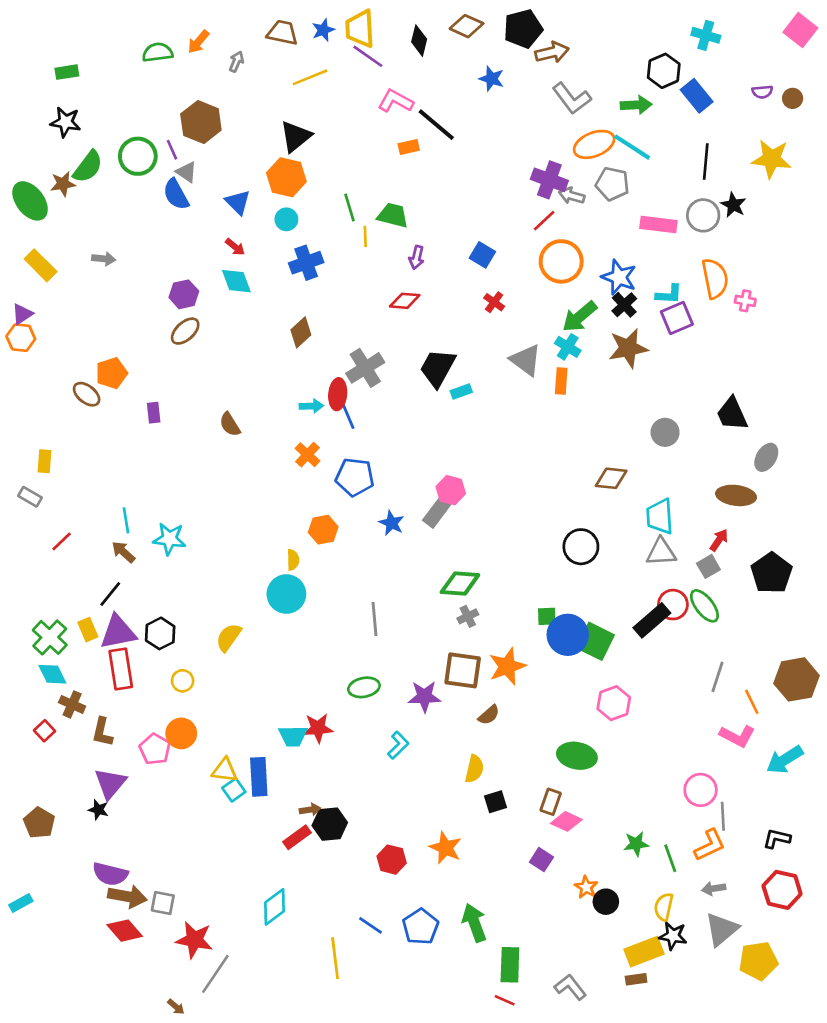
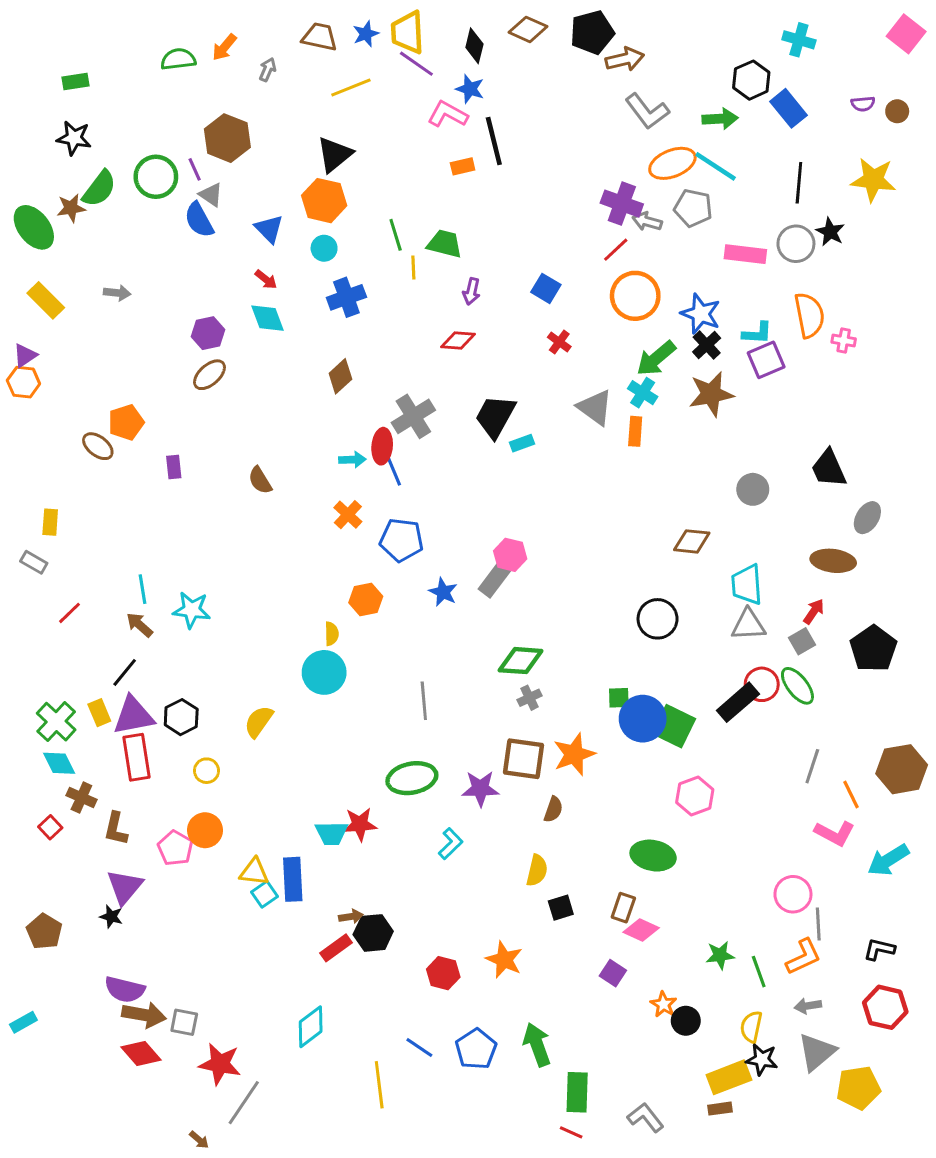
blue star: (491, 79) -> (470, 89), moved
black line: (436, 125) -> (494, 141), turned 36
green ellipse: (364, 687) -> (412, 778), size x1.4
brown semicircle: (489, 715) -> (553, 809), turned -30

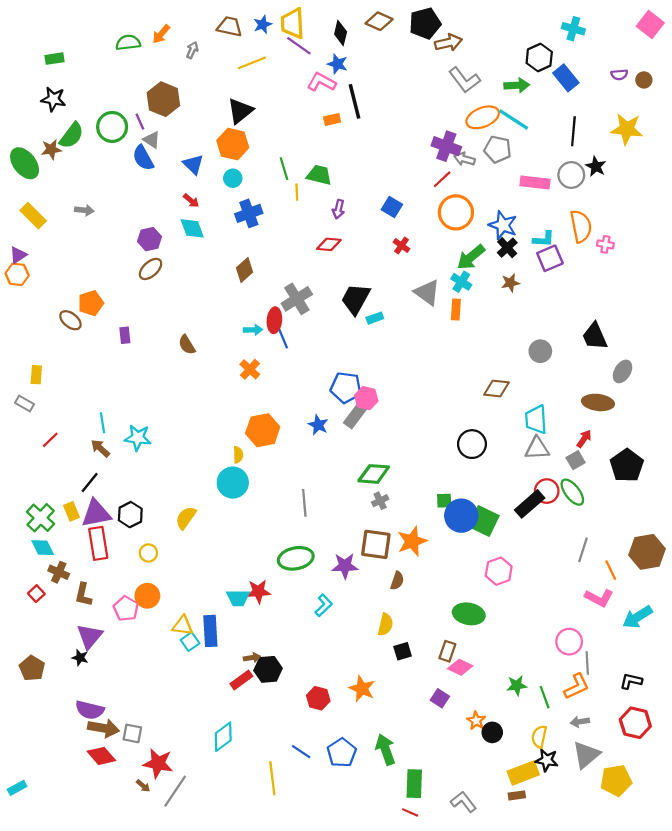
brown star: (711, 394) -> (510, 283), size x0.6
blue pentagon: (401, 540) -> (346, 387), moved
orange hexagon: (366, 599) -> (263, 430), size x1.4
cyan rectangle: (23, 1022) -> (17, 788), moved
brown arrow: (199, 1140) -> (143, 786), moved

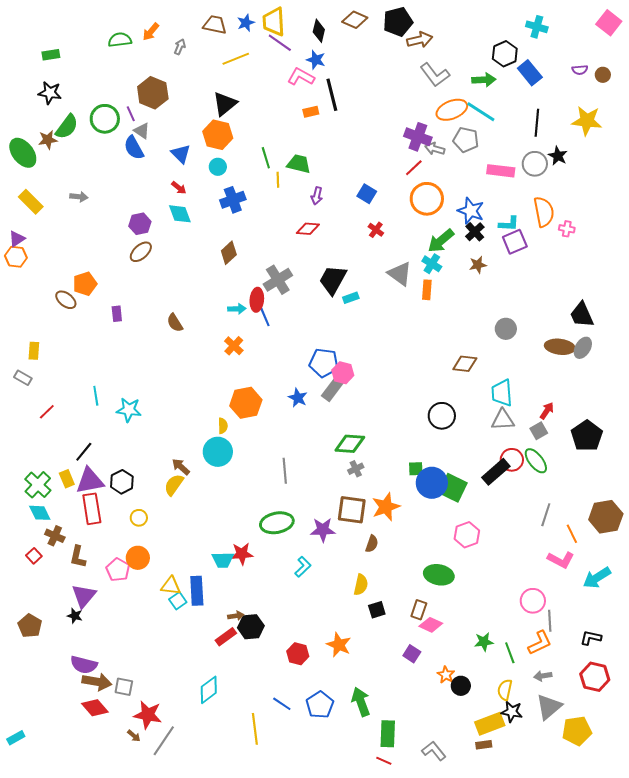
black trapezoid: (595, 336) -> (582, 315), moved
brown ellipse: (598, 402) -> (560, 347), moved
brown arrow: (100, 448) -> (181, 467), moved

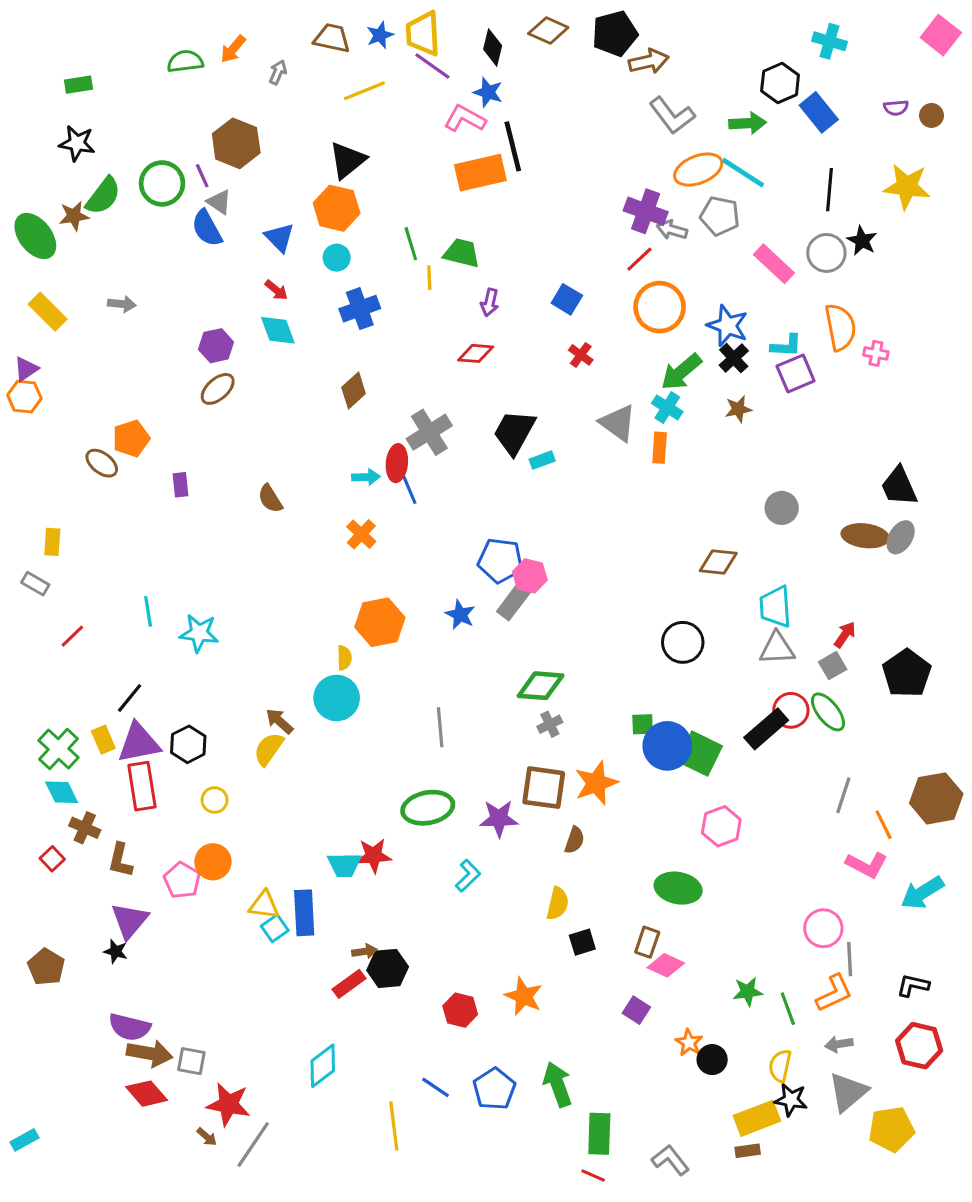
orange rectangle: (311, 112) -> (480, 173), size x2.0
pink rectangle: (501, 171) -> (774, 264), turned 36

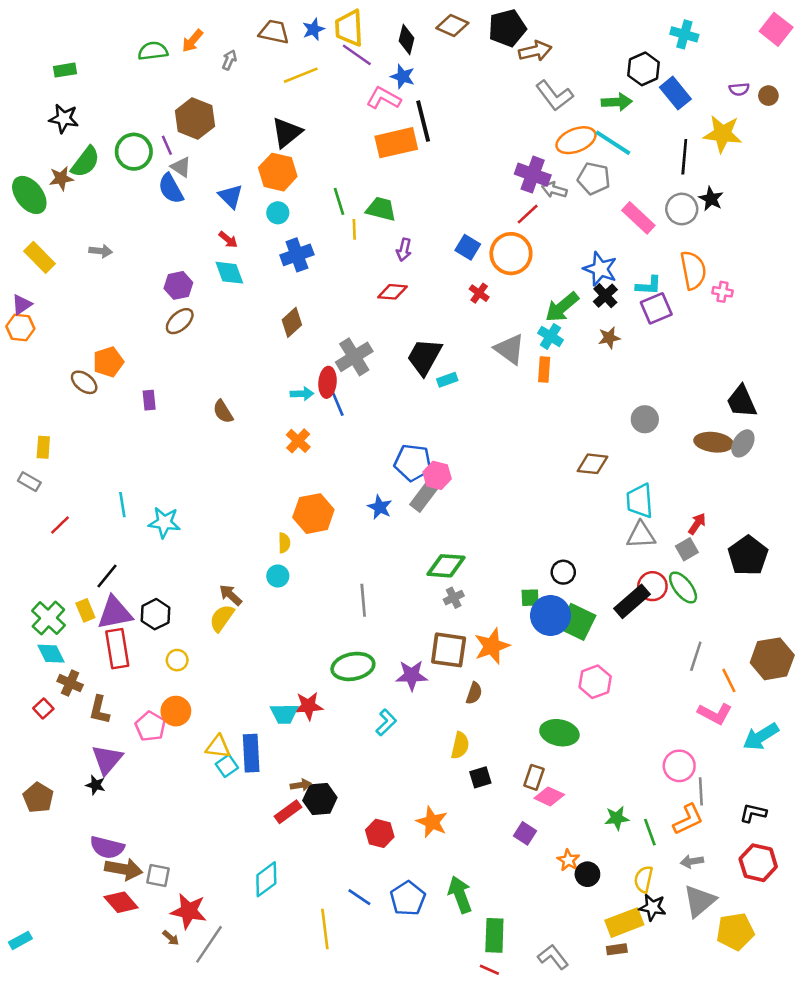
yellow star: (907, 187) -> (723, 134), moved
orange circle: (660, 307) -> (511, 254), moved
black circle: (683, 642) -> (563, 572), moved, size x0.7
cyan circle: (337, 698) -> (278, 576), size x0.6

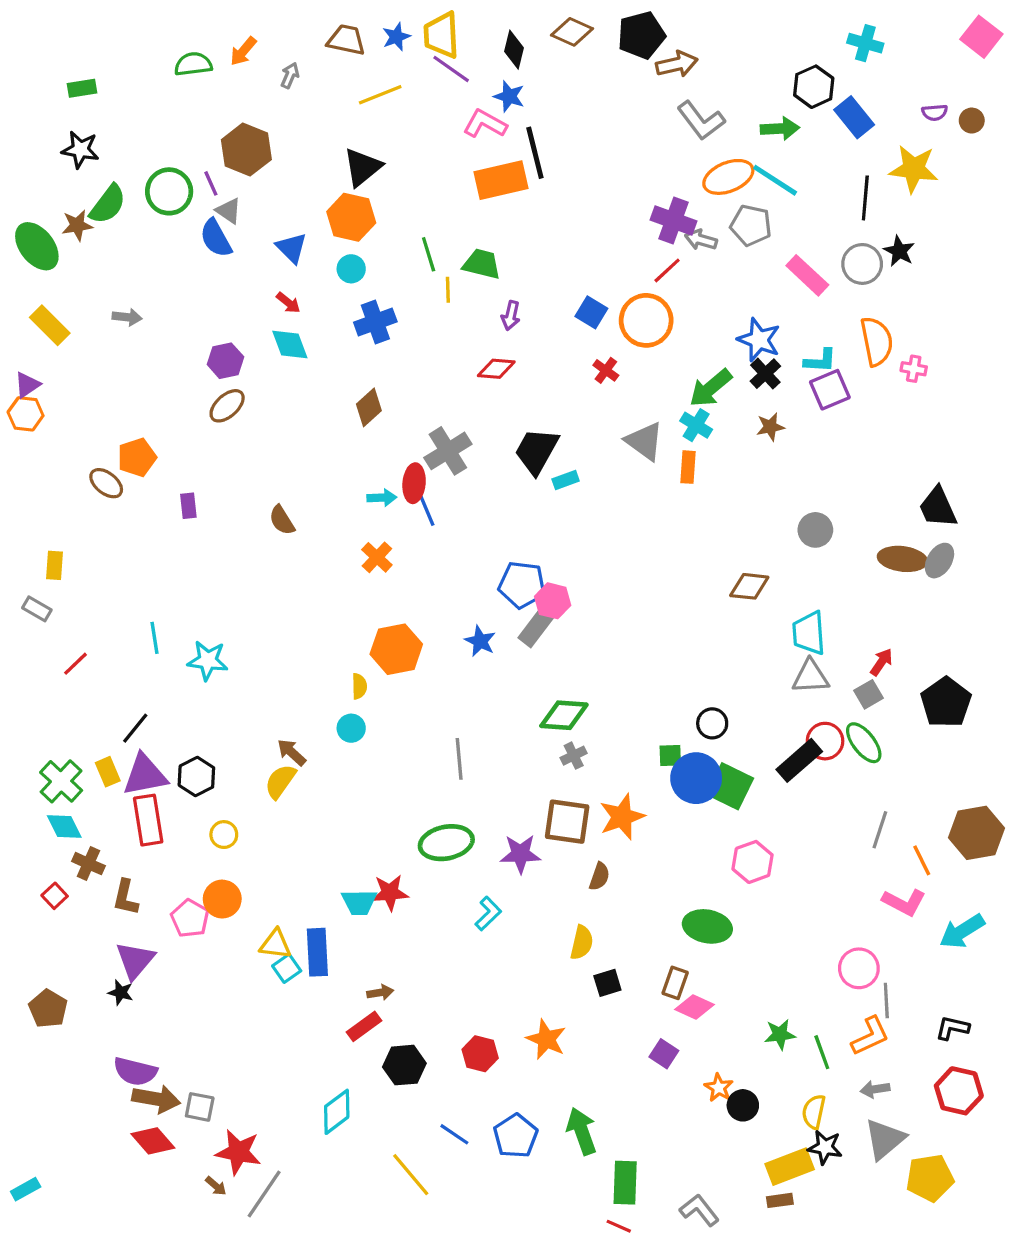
black hexagon: (320, 799) -> (404, 1065), moved
yellow line: (325, 929) -> (411, 1175), turned -33

